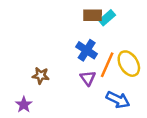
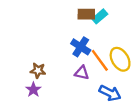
orange line: (107, 65) -> (100, 60), turned -60
purple triangle: (88, 78) -> (82, 73), turned -42
purple star: (24, 105) -> (33, 90), moved

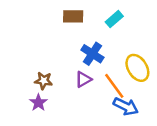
brown rectangle: (86, 14) -> (73, 16), moved
orange line: (100, 60) -> (114, 86), moved
purple triangle: (82, 73) -> (83, 79), moved, turned -42

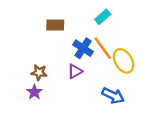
brown rectangle: (73, 16) -> (55, 25), moved
orange line: (114, 86) -> (103, 48), moved

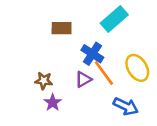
cyan rectangle: (103, 17) -> (114, 19), size x1.5
orange line: (103, 48) -> (104, 73), moved
purple star: (34, 92) -> (53, 102), moved

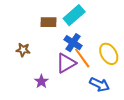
cyan rectangle: (114, 19) -> (74, 15), moved
purple triangle: (83, 79) -> (66, 63), size x1.5
brown star: (44, 81) -> (23, 50), moved

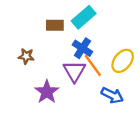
yellow ellipse: (109, 54) -> (123, 61), turned 70
purple triangle: (66, 63) -> (74, 71), turned -30
purple star: (41, 81) -> (47, 92), size x1.5

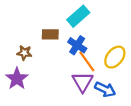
brown rectangle: (55, 25) -> (50, 34), moved
purple triangle: (74, 71) -> (83, 82), moved
purple star: (47, 92) -> (17, 79), moved

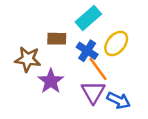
brown star: (24, 53) -> (28, 59), size x1.5
yellow ellipse: (115, 57) -> (116, 43), moved
purple star: (17, 79) -> (51, 81), moved

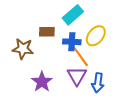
blue cross: (87, 51) -> (72, 42), turned -30
purple star: (51, 81) -> (42, 82), moved
blue arrow: (119, 100) -> (98, 83), turned 72

